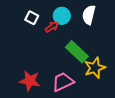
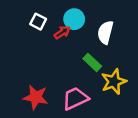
white semicircle: (89, 15) -> (105, 32), moved
green rectangle: (77, 52) -> (92, 62), size x0.7

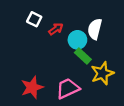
cyan circle: (74, 19) -> (77, 40), moved
red star: (36, 97) -> (32, 87), turned -30

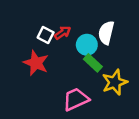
white square: (34, 19) -> (46, 35), moved
red star: (32, 87) -> (36, 63), moved, turned -30

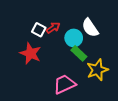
white semicircle: (106, 33) -> (90, 28), turned -48

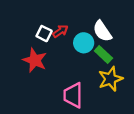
green rectangle: (79, 53) -> (103, 54), moved
pink trapezoid: (64, 84) -> (73, 95), turned -65

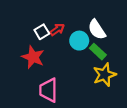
white square: (44, 34) -> (42, 32), turned 32
pink trapezoid: (73, 95) -> (48, 90), moved

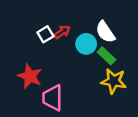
red star: (33, 57) -> (30, 76), moved
yellow star: (105, 75) -> (114, 81), turned 30

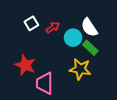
white square: (45, 34) -> (31, 23), moved
yellow star: (114, 81) -> (80, 69), moved

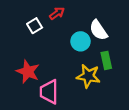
red arrow: (53, 27) -> (57, 13), moved
green rectangle: (90, 48) -> (106, 60), moved, turned 35

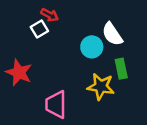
red arrow: (57, 13) -> (50, 15), moved, turned 64
red star: (28, 72) -> (19, 73), moved

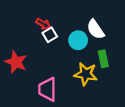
red arrow: (50, 15) -> (43, 24), moved
white square: (39, 29) -> (50, 35), moved

